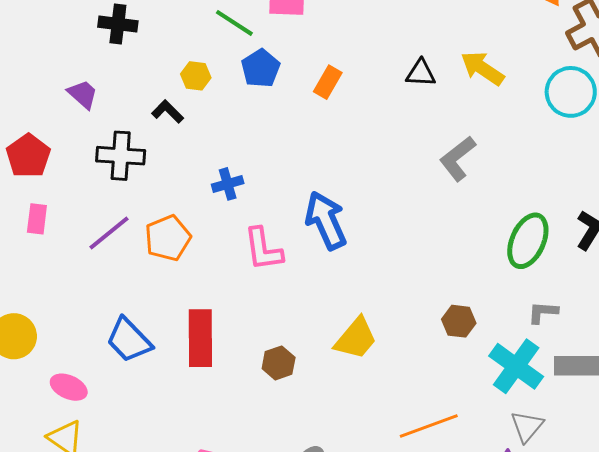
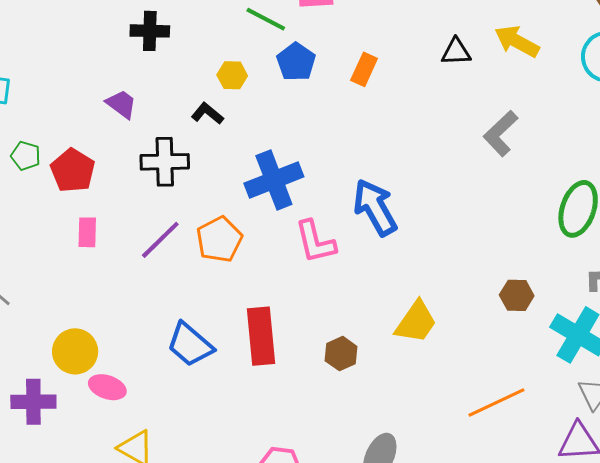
blue cross: (228, 184) -> (274, 180), size x1.8
pink ellipse: (69, 387) -> (107, 387), moved

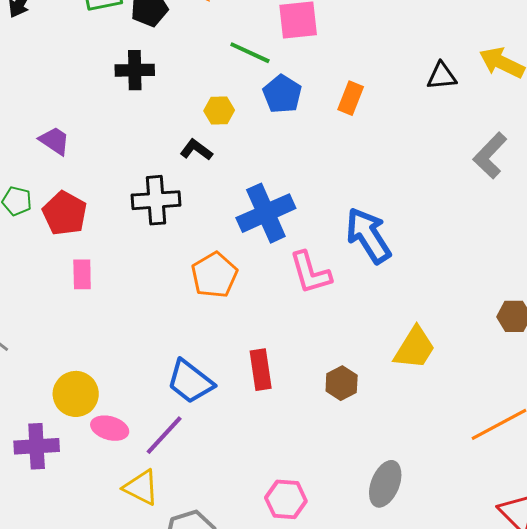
purple trapezoid: (121, 104) -> (55, 141), moved
purple line: (160, 240) -> (164, 435), moved
red rectangle: (261, 336) -> (261, 370), size x0.7

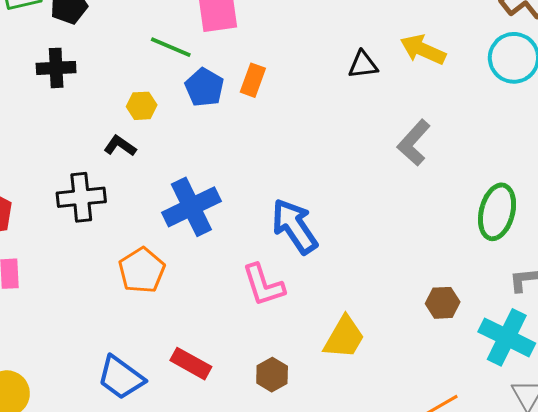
orange rectangle: (351, 98) -> (253, 80), moved
pink L-shape: (310, 273) -> (263, 285), moved
red rectangle: (261, 370) -> (191, 364), turned -51

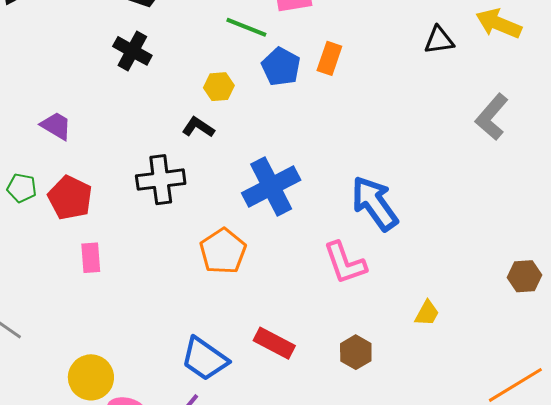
black cross: (56, 68) -> (132, 51), turned 33
yellow trapezoid: (344, 337) -> (427, 313), size x0.6

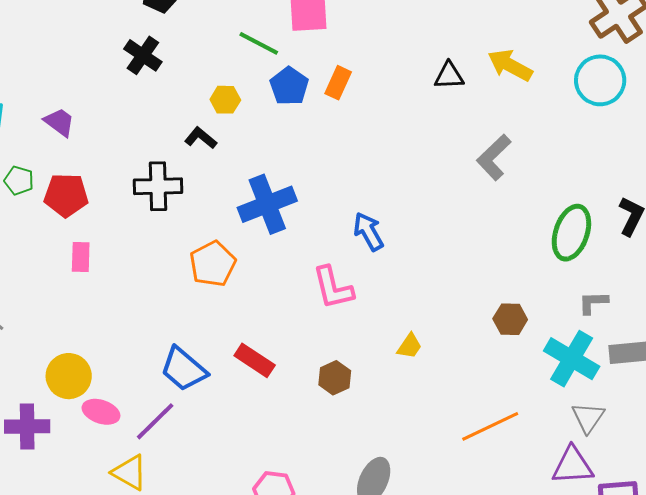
red pentagon: (70, 198) -> (66, 195), turned -30
blue arrow: (375, 203) -> (368, 231), size x0.7

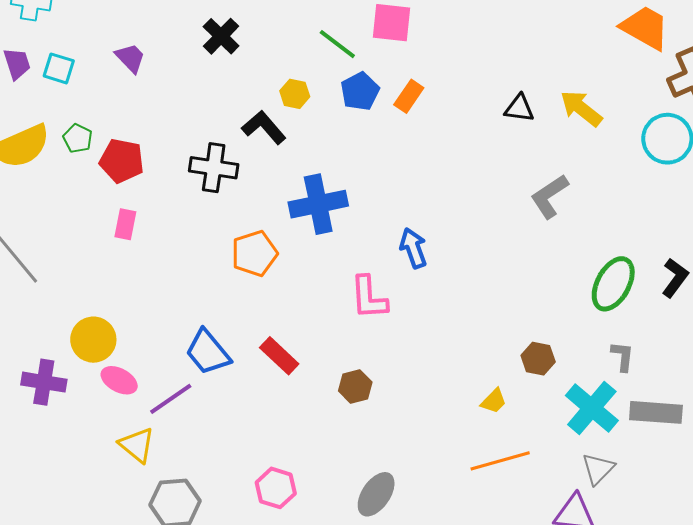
purple trapezoid: (59, 122) -> (130, 58), moved
black L-shape: (201, 138) -> (264, 127), size x1.4
gray L-shape: (593, 302) -> (623, 356), turned 88
yellow trapezoid: (409, 346) -> (494, 401), moved

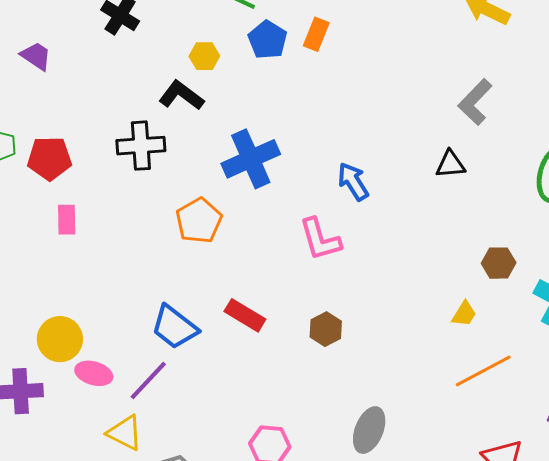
black triangle: (519, 108) -> (450, 164), moved

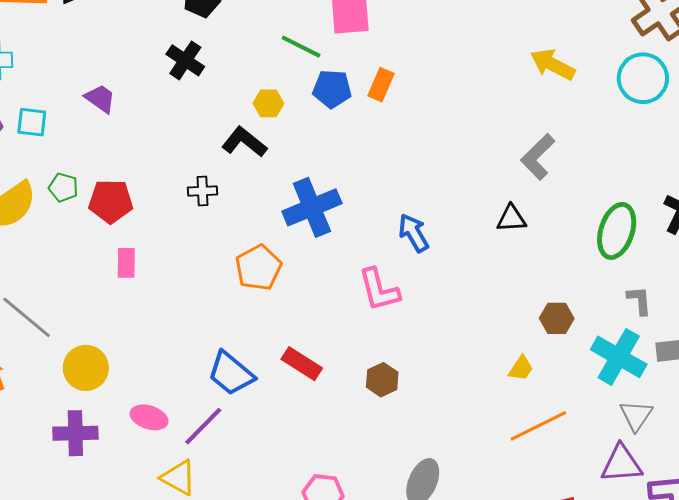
blue pentagon: (268, 40) -> (332, 89), turned -30
black cross: (141, 146) -> (203, 191), size x0.6
yellow circle: (60, 339) -> (86, 368), moved

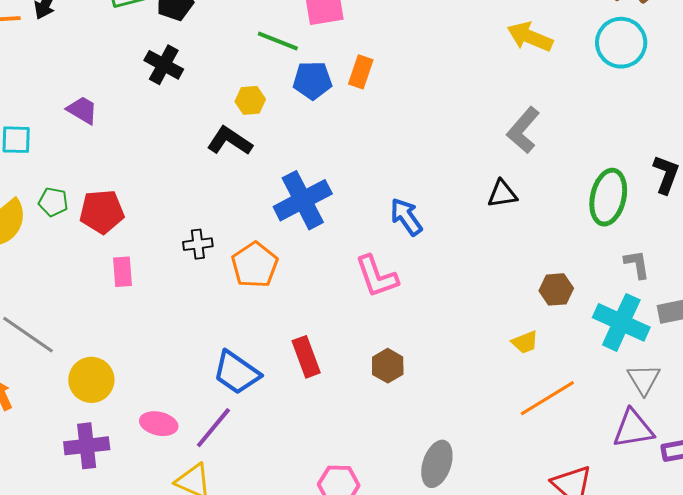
black cross: (203, 191) -> (198, 244), moved
red rectangle: (302, 364) -> (306, 357), turned 42
yellow trapezoid: (521, 368) -> (525, 342), turned 40

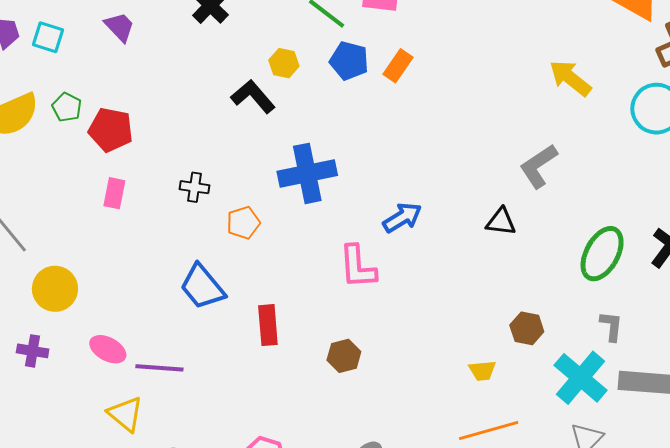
blue arrow: (406, 217) -> (402, 218), turned 78
orange pentagon: (255, 265) -> (243, 223), size x0.7
blue trapezoid: (236, 373) -> (202, 287), moved
purple line: (213, 428) -> (159, 368), turned 39
purple cross: (87, 446) -> (33, 351), size x0.7

